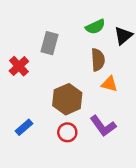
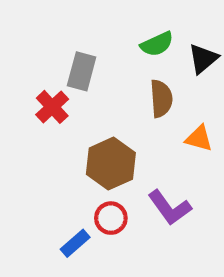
red cross: (19, 66) -> (52, 107), moved
orange triangle: (109, 84) -> (199, 138), moved
blue rectangle: (24, 127) -> (75, 243), moved

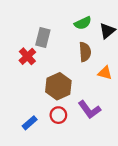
blue rectangle: (75, 243) -> (30, 123), moved

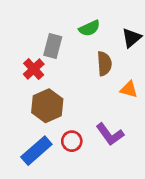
green semicircle: (83, 23) -> (89, 28), moved
brown hexagon: (58, 86) -> (47, 106), moved
blue rectangle: (30, 123) -> (36, 151), size x1.6

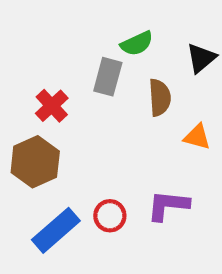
gray rectangle: (53, 46) -> (108, 77), moved
brown hexagon: (47, 106) -> (35, 162), moved
purple L-shape: (110, 134) -> (168, 205), turned 132

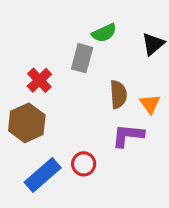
brown semicircle: (160, 97) -> (118, 94), moved
orange triangle: (197, 137) -> (150, 104), turned 40
purple L-shape: (168, 205) -> (128, 135), moved

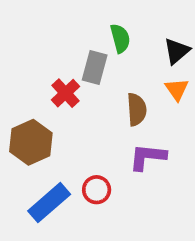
green semicircle: (104, 33) -> (120, 38), turned -80
red cross: (39, 80) -> (65, 93), moved
orange triangle: (150, 104) -> (177, 89), moved

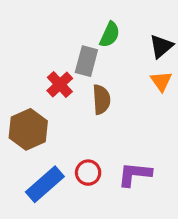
green semicircle: (120, 38) -> (110, 35), turned 40
brown semicircle: (137, 109) -> (101, 99), moved
purple L-shape: (148, 157) -> (135, 174), moved

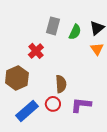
green semicircle: (110, 35) -> (75, 32), moved
gray rectangle: (86, 61) -> (53, 26), moved
brown semicircle: (101, 99) -> (61, 84), moved

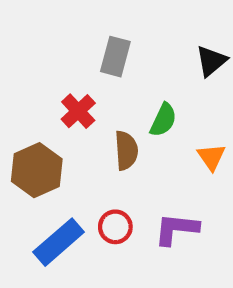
green semicircle: (75, 32) -> (163, 120), moved
orange triangle: (97, 49) -> (211, 157), moved
brown semicircle: (61, 84) -> (126, 150), moved

